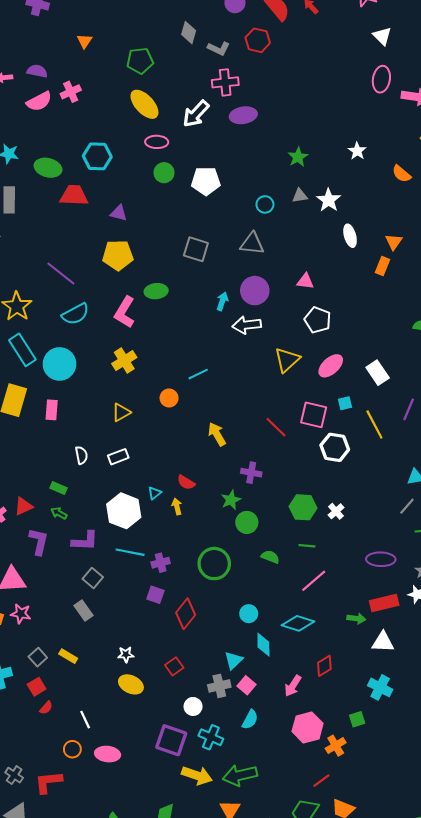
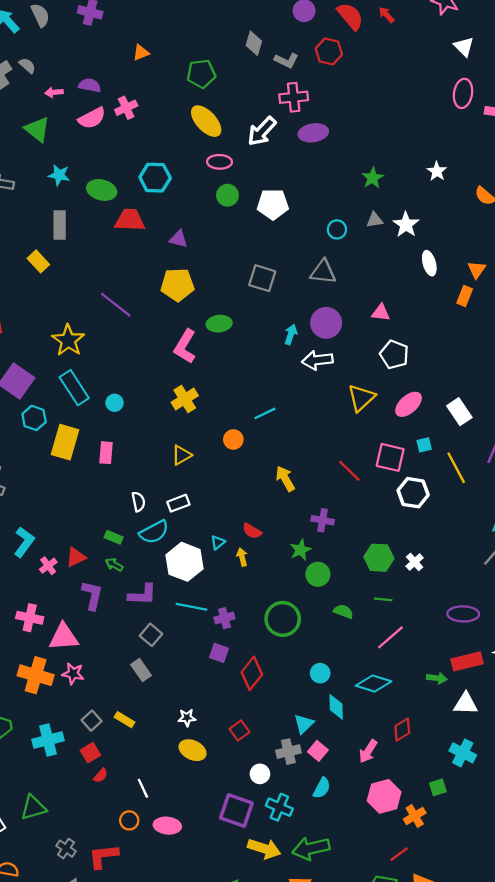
orange triangle: (84, 41) -> (141, 53), turned 35
cyan semicircle: (75, 314) -> (154, 532), moved
cyan circle: (60, 364) -> (115, 403), size x0.5

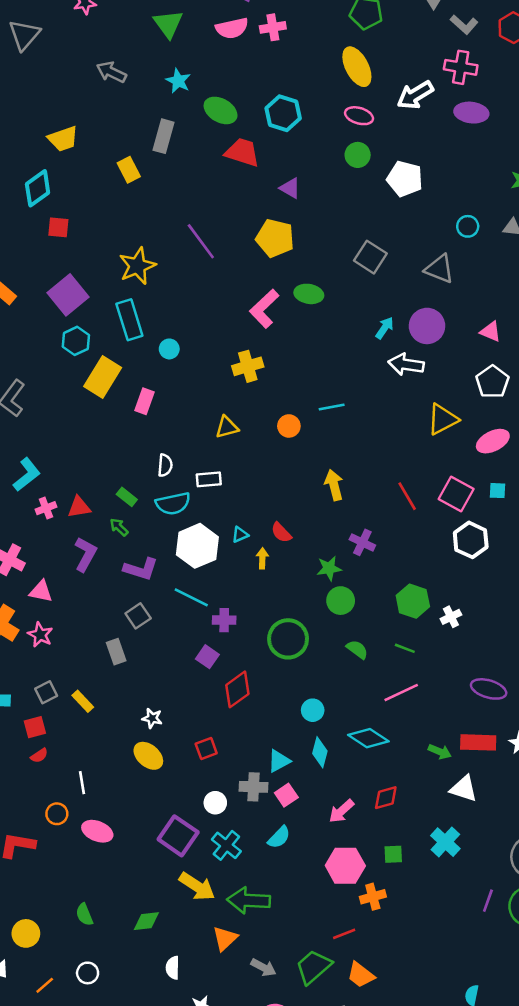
pink triangle: (64, 637) -> (41, 591), size x0.7
green square: (438, 787) -> (393, 854), moved

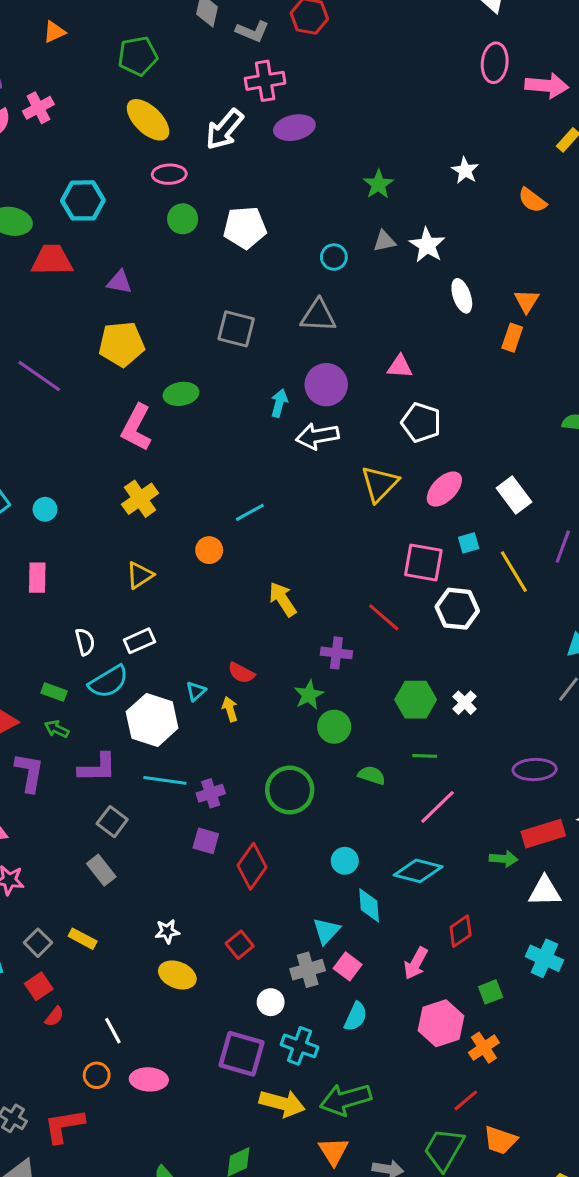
red line: (407, 496) -> (384, 617), moved

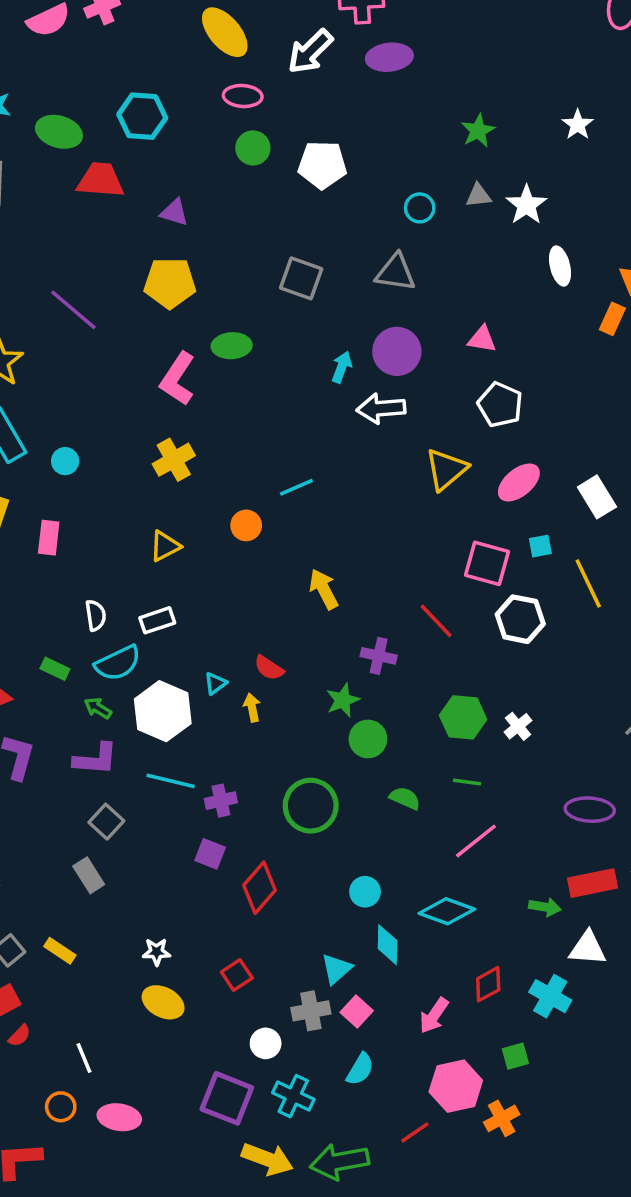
green arrow: (57, 729) -> (98, 708), moved
cyan cross: (545, 958) -> (550, 996), moved
red line: (466, 1100) -> (415, 1132), moved

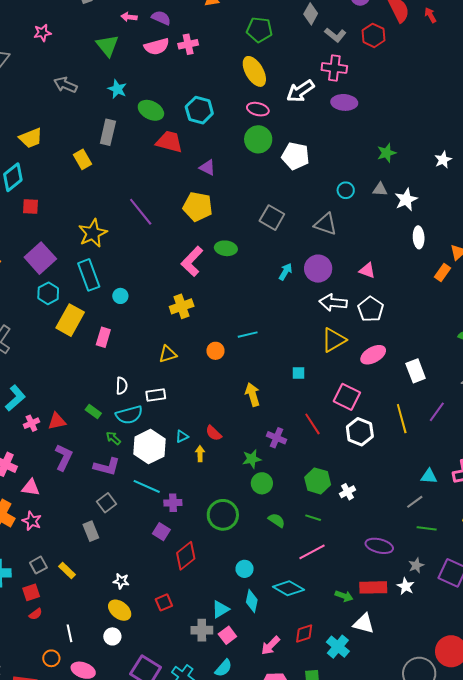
green circle: (253, 148) -> (258, 139), size x1.4
white arrow: (381, 408) -> (333, 303), moved
cyan square: (540, 546) -> (298, 373), moved
white circle: (266, 1043) -> (112, 636), moved

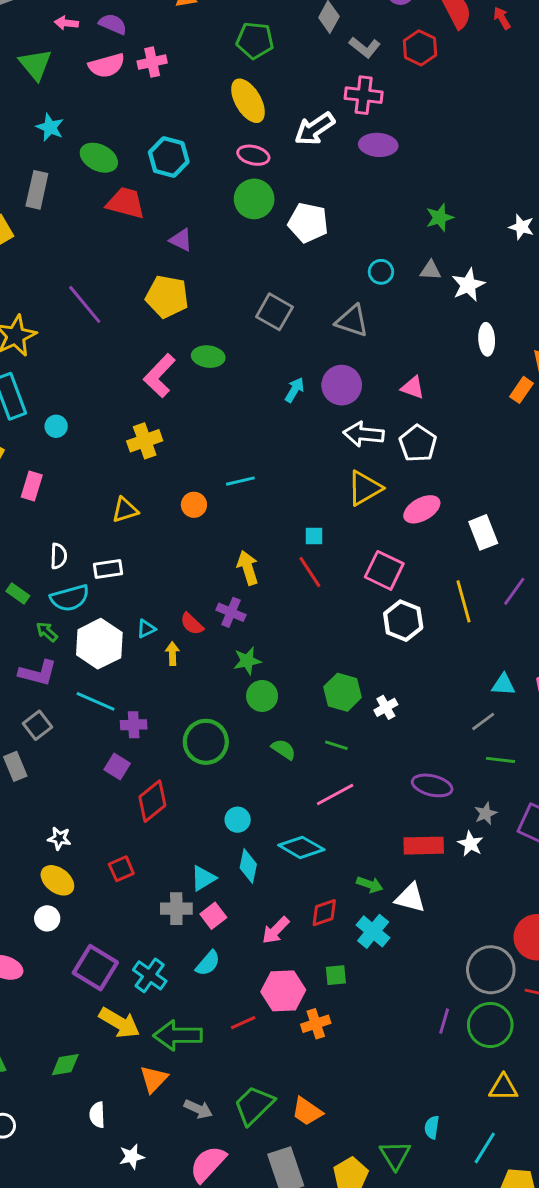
white star: (443, 160) -> (521, 227), turned -30
red line: (312, 424) -> (310, 572), moved
purple cross: (276, 438) -> (231, 612), moved
green arrow: (344, 596) -> (370, 884), moved

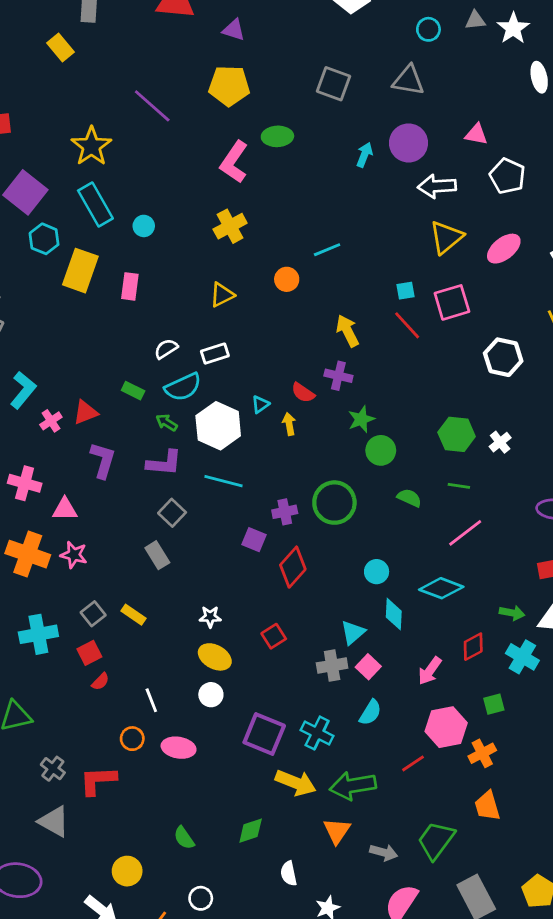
white pentagon: (418, 443) -> (507, 176), moved
white semicircle: (59, 556) -> (166, 349), turned -115
pink square: (384, 570) -> (452, 302), moved, turned -33
purple cross: (134, 725) -> (285, 512), moved
orange trapezoid: (307, 1111) -> (487, 806), moved, turned 48

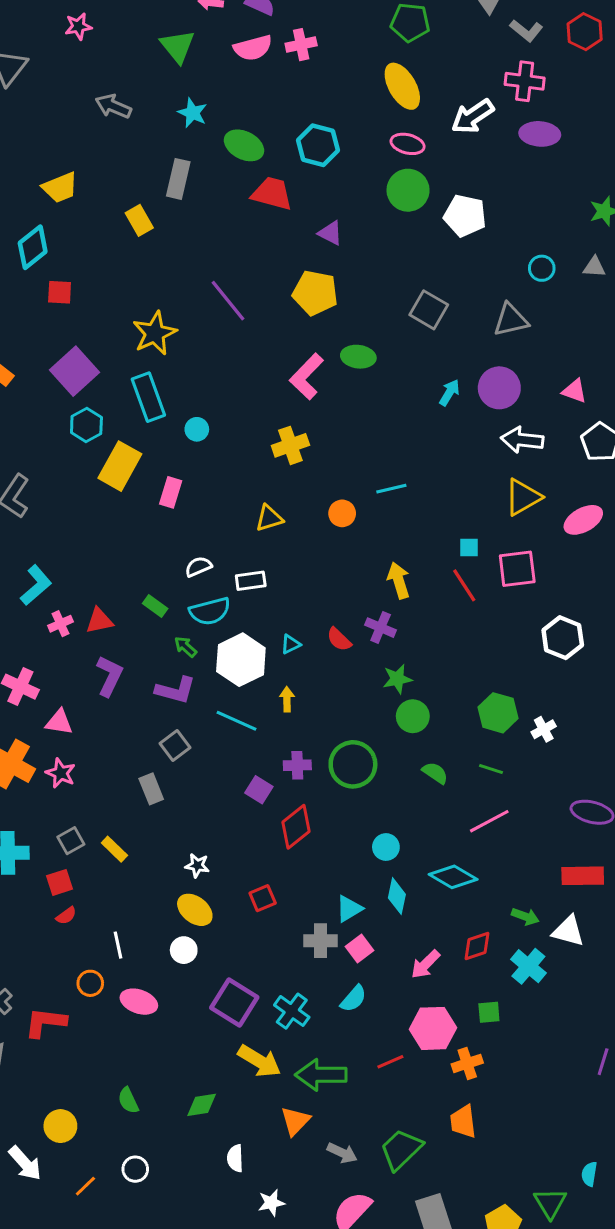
gray triangle: (408, 80) -> (511, 320), turned -32
yellow arrow: (289, 424) -> (287, 699), moved

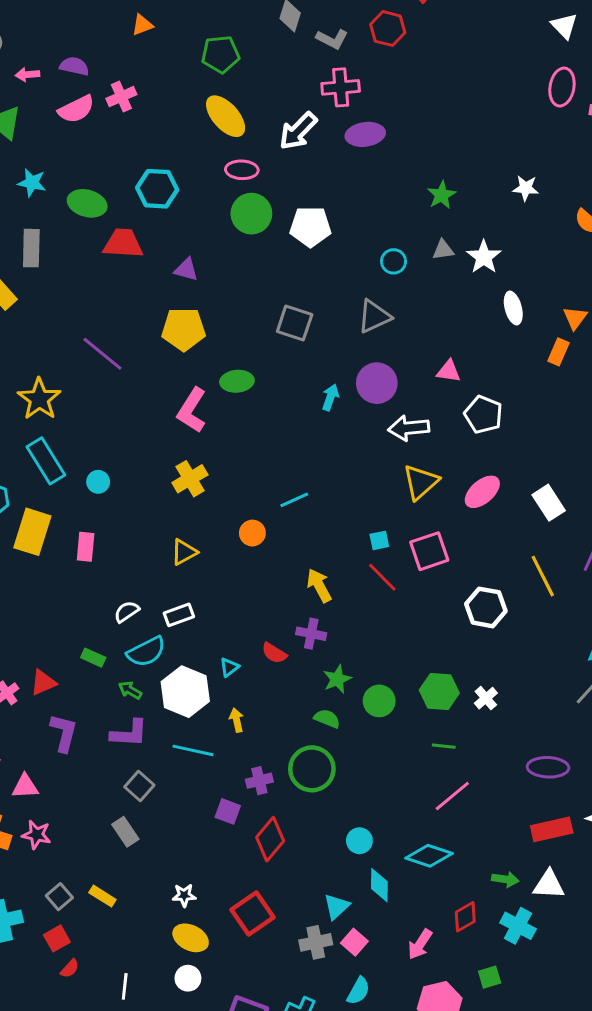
green circle: (413, 716) -> (379, 701), moved
green semicircle: (435, 773) -> (327, 719), moved
red square: (263, 898) -> (252, 913), size x1.6
white line: (118, 945) -> (125, 986), turned 30

